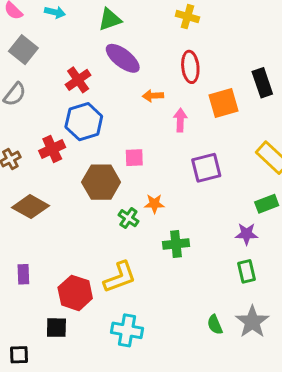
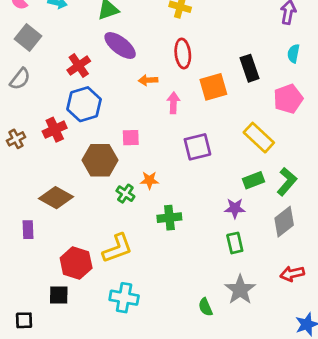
brown diamond: (31, 207) -> (56, 198), moved
purple rectangle: (23, 274) -> (28, 230), moved
green semicircle: (215, 325) -> (205, 307), moved

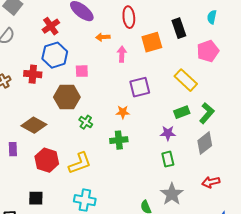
red cross: (55, 130) -> (33, 74), turned 30
pink square: (131, 138) -> (82, 71), moved
orange star: (149, 180) -> (123, 112), moved
red hexagon: (76, 263) -> (47, 160), moved

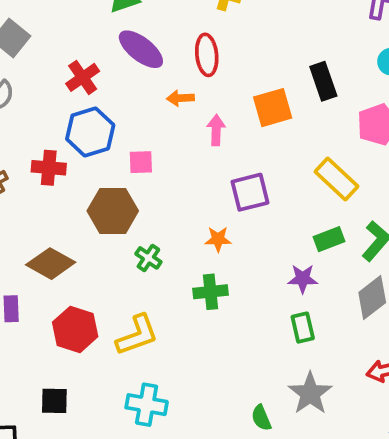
red ellipse: (129, 17) -> (207, 55), moved

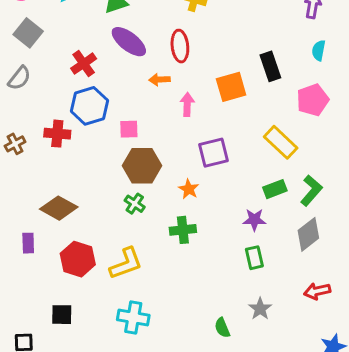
brown hexagon: (113, 211) -> (142, 166), moved
orange star: (218, 239) -> (189, 189), turned 30
gray star: (310, 393) -> (260, 309), size x0.7

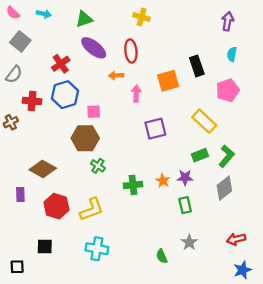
red cross: (57, 134) -> (32, 101), moved
brown hexagon: (142, 166) -> (85, 138), moved
orange star: (189, 189) -> (163, 181), moved
red arrow: (317, 291) -> (236, 239), moved

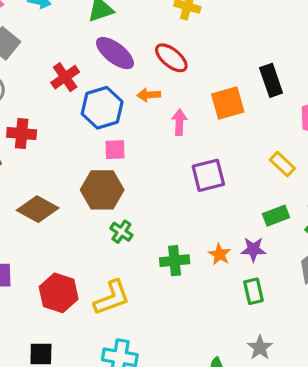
red ellipse: (131, 51) -> (171, 58), turned -45
blue hexagon: (65, 95) -> (102, 108), moved
yellow rectangle: (204, 121) -> (282, 164), size x0.7
brown diamond: (43, 169) -> (38, 209), moved

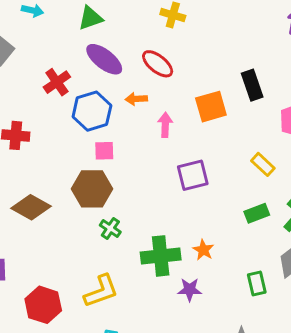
purple star: (253, 249) -> (190, 290), moved
green cross: (175, 261) -> (161, 256), size x1.4
green rectangle: (253, 291) -> (257, 283), moved
red hexagon: (59, 293) -> (43, 305), moved

